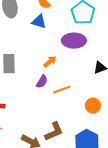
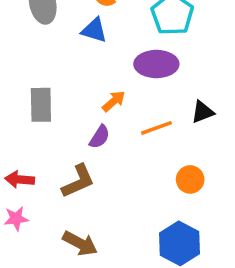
orange line: (62, 90) -> (156, 128), moved
brown L-shape: (54, 132) -> (78, 181), moved

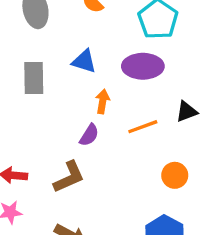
blue triangle: (94, 30) -> (84, 61), moved
orange arrow: (114, 101) -> (103, 101), turned -40
gray rectangle: (41, 105) -> (34, 78), moved

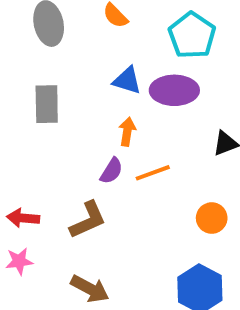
blue triangle: (84, 61) -> (127, 81), moved
orange line: (143, 127) -> (153, 173), moved

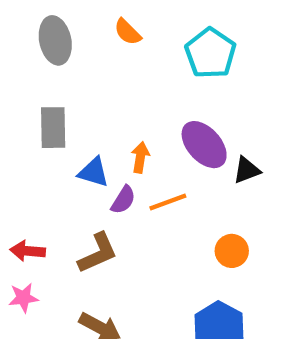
blue triangle: (127, 81) -> (94, 172), moved
purple ellipse: (174, 90) -> (204, 145), moved, turned 48

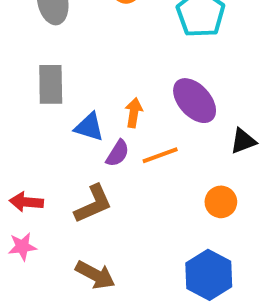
black triangle: (247, 170) -> (243, 141), moved

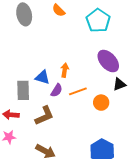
gray rectangle: (51, 84) -> (23, 90), moved
purple ellipse: (195, 101) -> (108, 61), moved
orange circle: (221, 202) -> (101, 103), moved

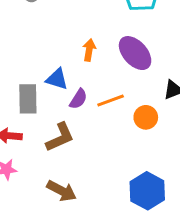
purple ellipse: (108, 61) -> (135, 53), moved
orange arrow: (65, 70) -> (89, 50), moved

